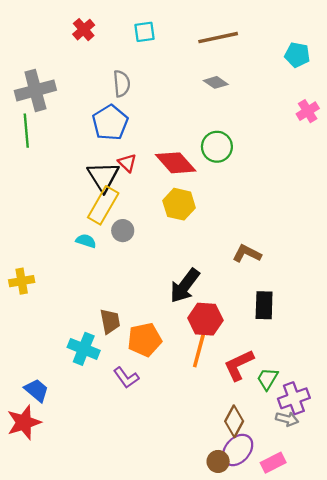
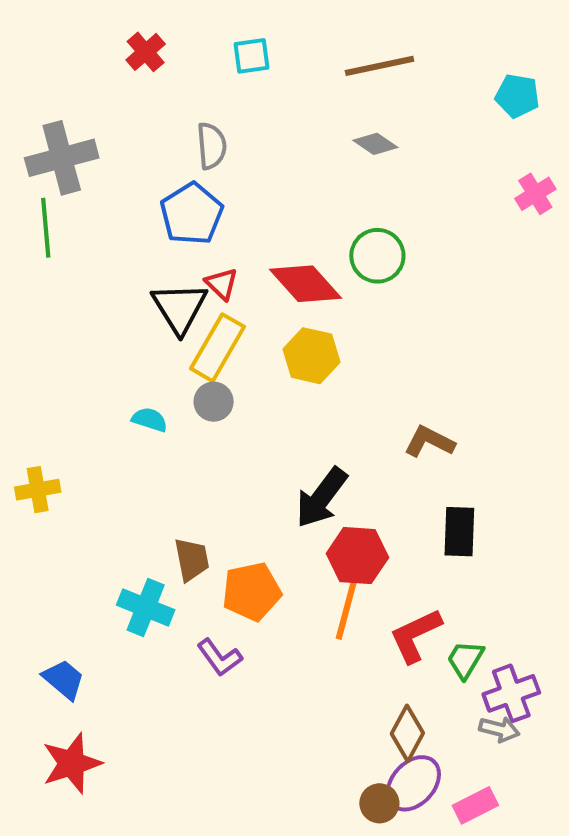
yellow rectangle: (103, 205) -> (218, 348), moved
red star: (24, 422) -> (72, 763), moved

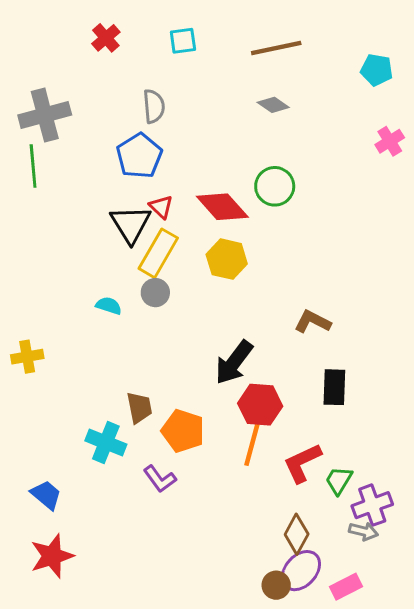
orange pentagon: (252, 591) -> (183, 431), turned 30

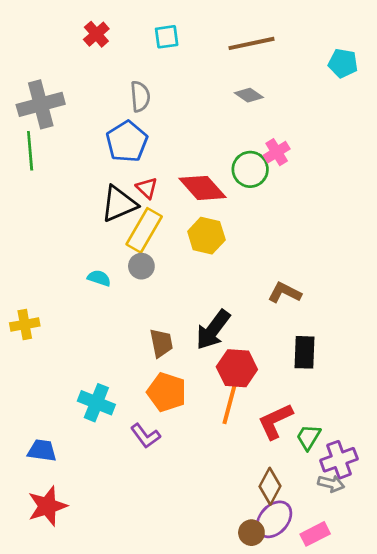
pink cross: (390, 141) -> (277, 152), moved
black triangle: (131, 224) -> (119, 204), turned 39
brown trapezoid: (139, 408) -> (161, 343), moved
blue trapezoid: (46, 495) -> (42, 450), turned -32

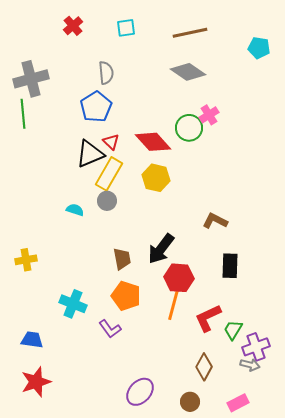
gray diamond: (249, 95) -> (188, 72), size x1.6
yellow cross: (25, 324) -> (26, 260), moved
purple ellipse: (274, 519) -> (140, 392), moved

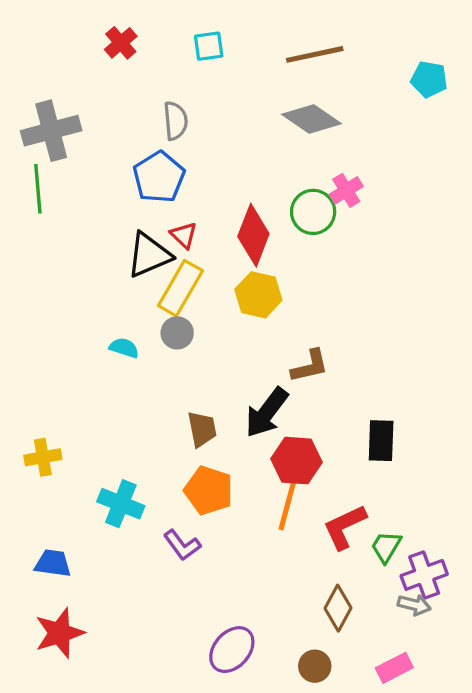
red diamond: (153, 142) -> (253, 235), turned 63
brown L-shape: (215, 221) -> (310, 366), moved, turned 140
yellow cross: (26, 260) -> (43, 457), moved

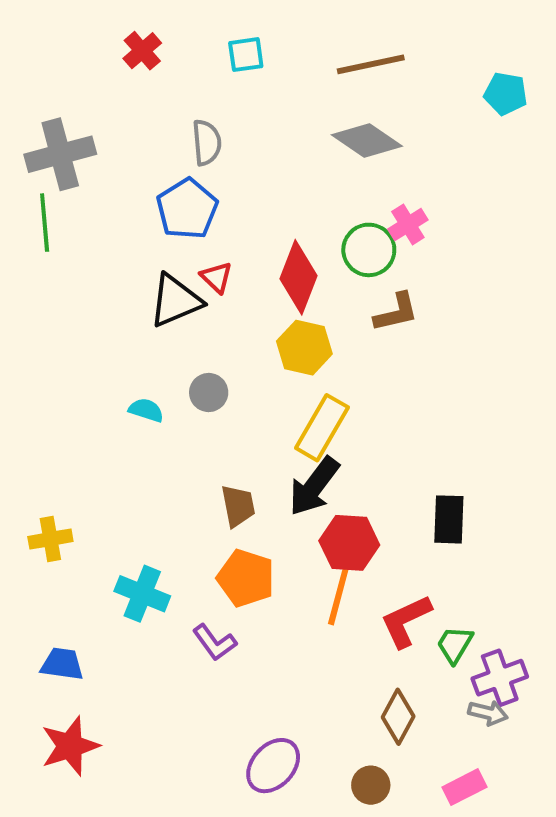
yellow rectangle: (180, 288) -> (322, 428), moved
brown L-shape: (310, 366) -> (396, 312), moved

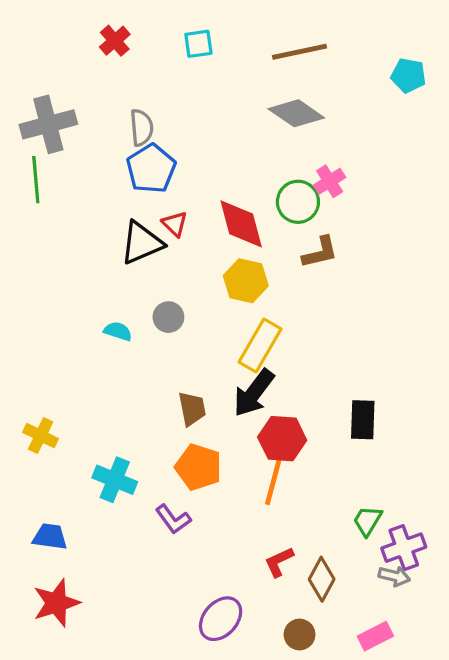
gray semicircle: (207, 142) -> (142, 128), moved
red diamond: (299, 277) -> (241, 224), turned -36
yellow cross: (50, 539) -> (41, 436), turned 36
red L-shape: (406, 621) -> (279, 562), moved, size x0.7

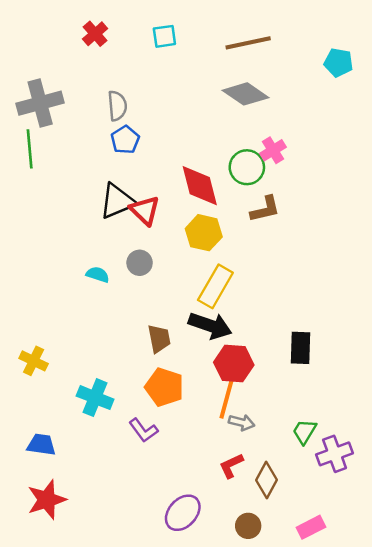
blue pentagon: (151, 169) -> (125, 140), size x0.7
red triangle: (175, 224) -> (145, 210), moved, size x1.4
black arrow: (254, 393) -> (210, 326), turned -108
gray arrow: (394, 576) -> (242, 422), moved

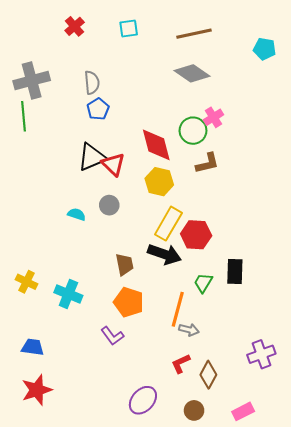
red hexagon: (234, 364) -> (196, 235), moved
cyan cross: (95, 398) -> (68, 294), moved
green trapezoid: (304, 432) -> (203, 283), moved

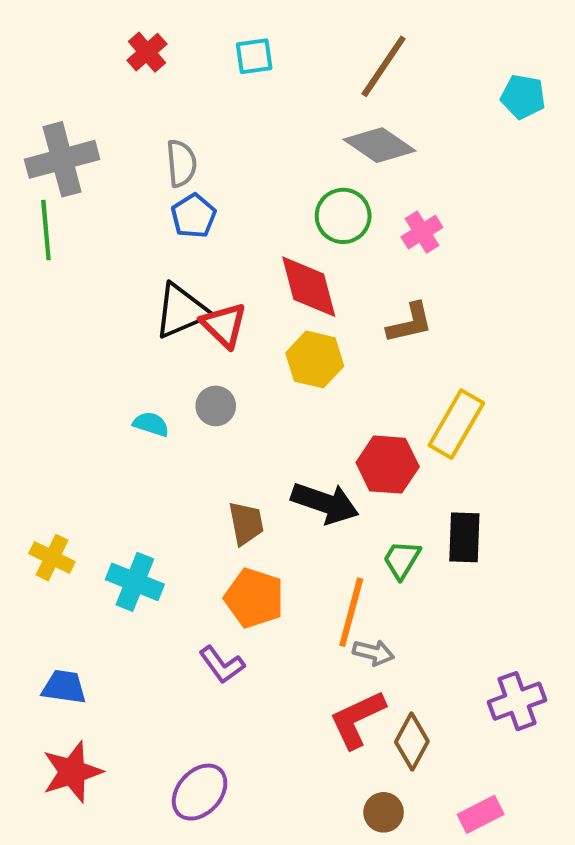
brown line: (194, 34) -> (384, 66), turned -44
green circle: (193, 131) -> (343, 216), moved
yellow rectangle: (168, 224) -> (456, 424), moved
red L-shape: (181, 363) -> (357, 719), size x1.5
purple ellipse: (143, 400) -> (200, 792), moved

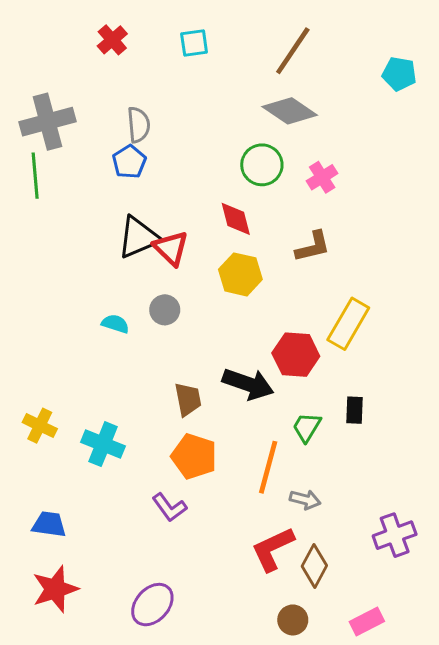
blue pentagon: (193, 216) -> (129, 162), moved
red diamond: (309, 287) -> (236, 219), size x0.7
black rectangle: (464, 537) -> (354, 410), size x0.7
gray arrow: (373, 653) -> (305, 500), moved

